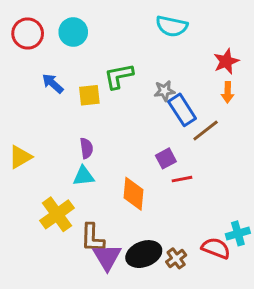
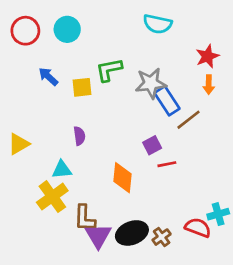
gray star: (164, 91) -> (151, 83), size x1.6
cyan triangle: (84, 176) -> (62, 170), moved

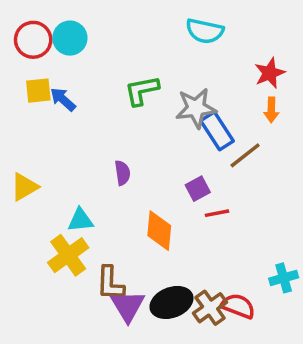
cyan circle: (67, 29) -> (70, 38), moved
yellow square: (82, 87) -> (38, 91), moved
purple semicircle: (79, 136) -> (122, 173), moved
red semicircle: (198, 228) -> (238, 306), moved
brown cross: (162, 237) -> (210, 308), size x1.4

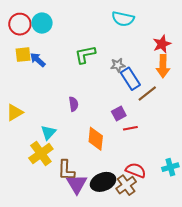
gray star: (196, 108) -> (118, 65), size x0.6
orange arrow: (271, 110) -> (163, 66), size x1.5
cyan triangle: (80, 220) -> (48, 132), turned -42
red semicircle: (238, 306) -> (136, 170), moved

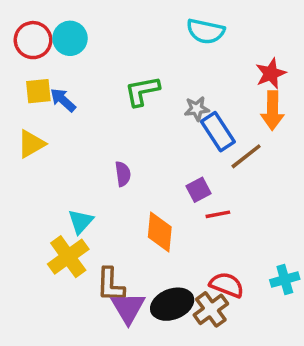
yellow triangle: (15, 112) -> (31, 144), moved

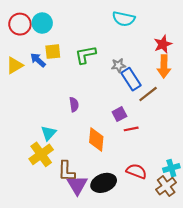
yellow square: (38, 91) -> (53, 52), moved
yellow triangle: (31, 144) -> (15, 65), moved
brown cross: (211, 309) -> (166, 186), moved

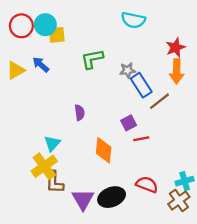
yellow square: (53, 52) -> (57, 35), moved
brown L-shape: (67, 171) -> (54, 182), moved

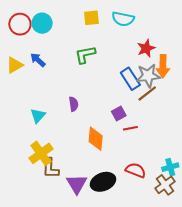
yellow square: (57, 35) -> (91, 18), moved
red star: (175, 47) -> (146, 48), moved
gray star: (128, 70) -> (148, 76), moved, size x1.6
cyan triangle: (52, 143) -> (38, 116), moved

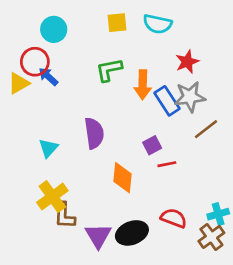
red circle: (20, 24) -> (35, 62), moved
orange arrow: (163, 66) -> (143, 85), moved
brown line: (147, 94) -> (206, 129), moved
purple semicircle: (74, 104) -> (94, 133), size x1.6

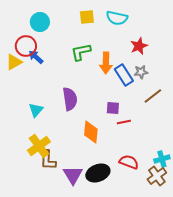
gray star: (190, 97) -> (141, 72), size x0.6
purple square: (152, 145) -> (113, 108), turned 32

